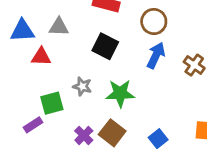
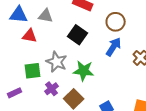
gray star: (82, 86) -> (57, 62), size x1.5
purple rectangle: (33, 125) -> (15, 93), moved
purple cross: (84, 135) -> (52, 89), moved

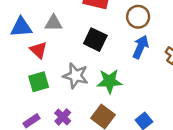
red triangle: (30, 36) -> (38, 50), turned 42
green square: (33, 71) -> (39, 82), moved
purple cross: (52, 89) -> (63, 117), moved

